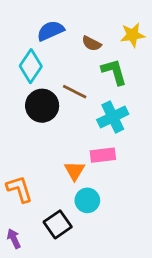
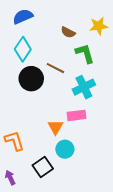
blue semicircle: (51, 31) -> (23, 17), moved

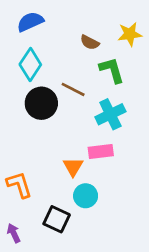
black square: (43, 167) -> (57, 219), turned -30

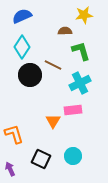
yellow star: (130, 34) -> (84, 15), moved
brown semicircle: (90, 42) -> (65, 31), turned 152
cyan circle: (86, 196) -> (73, 156), moved

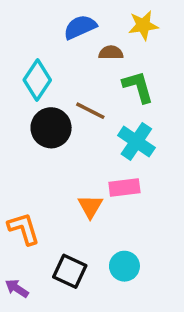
blue semicircle: (22, 16) -> (80, 27), moved
cyan cross: (80, 83) -> (136, 141), turned -30
purple arrow: (10, 169) -> (17, 288), turned -32

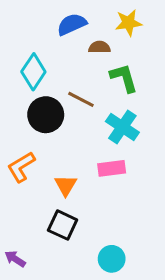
orange triangle: (90, 206) -> (66, 185), moved
orange L-shape: (24, 229) -> (21, 167), moved, turned -104
cyan circle: (124, 266) -> (112, 259), moved
black square: (70, 271) -> (63, 225), moved

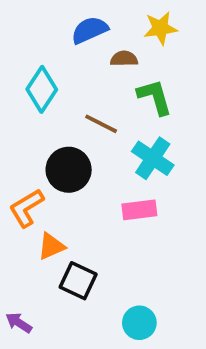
black circle: (46, 115) -> (69, 170), moved
orange triangle: (66, 185) -> (51, 246), moved, turned 35

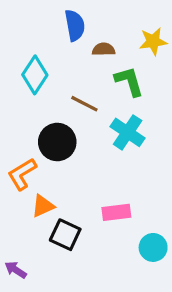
yellow star: (160, 28) -> (153, 41), moved
blue semicircle: (90, 30) -> (75, 25), turned 104
pink rectangle: (139, 210) -> (116, 212), moved
cyan circle: (139, 323) -> (153, 247), moved

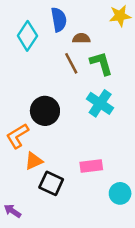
yellow star: (153, 41) -> (120, 16), moved
cyan diamond: (35, 75) -> (27, 36), moved
brown line: (84, 104) -> (71, 63), moved, turned 35

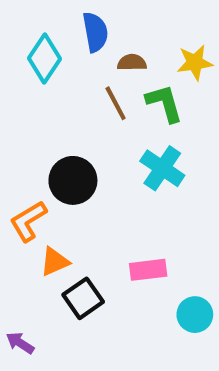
yellow star: (120, 16) -> (195, 63), moved
black square: (51, 183) -> (83, 298), turned 30

